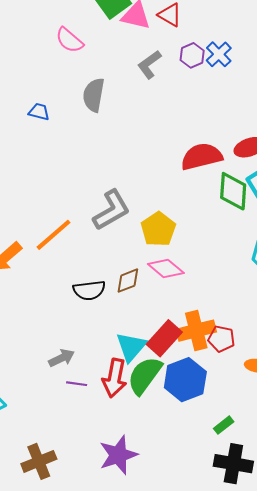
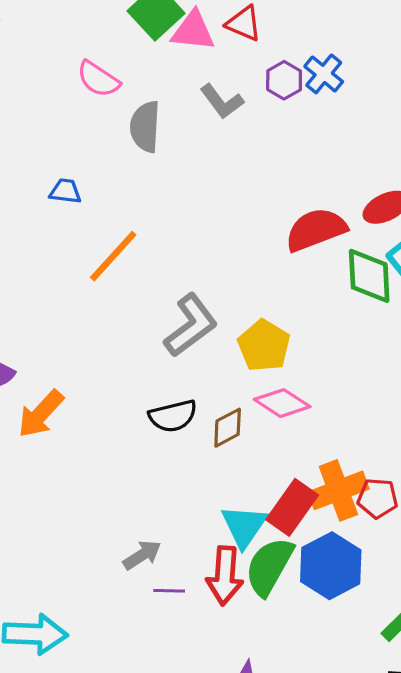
gray L-shape: (149, 65) -> (222, 101), turned -84
gray semicircle: (94, 95) -> (145, 127), moved
orange line: (53, 235) -> (113, 256), moved
black semicircle: (89, 290) -> (173, 416), moved

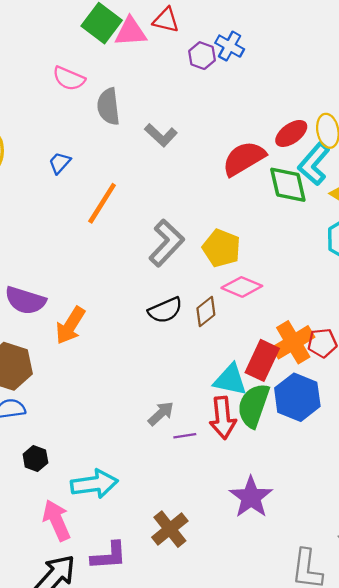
gray L-shape: (222, 101) -> (161, 135), moved
blue trapezoid: (65, 191) -> (60, 163), turned -45
cyan triangle: (244, 526) -> (230, 380), turned -42

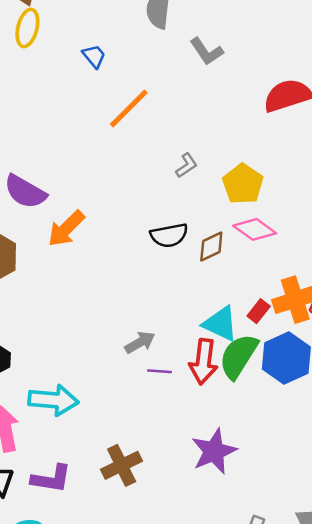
blue trapezoid: (60, 163) -> (94, 56), turned 85
gray L-shape: (166, 243) -> (186, 165), size x0.5
red rectangle: (262, 360) -> (259, 311), size x0.6

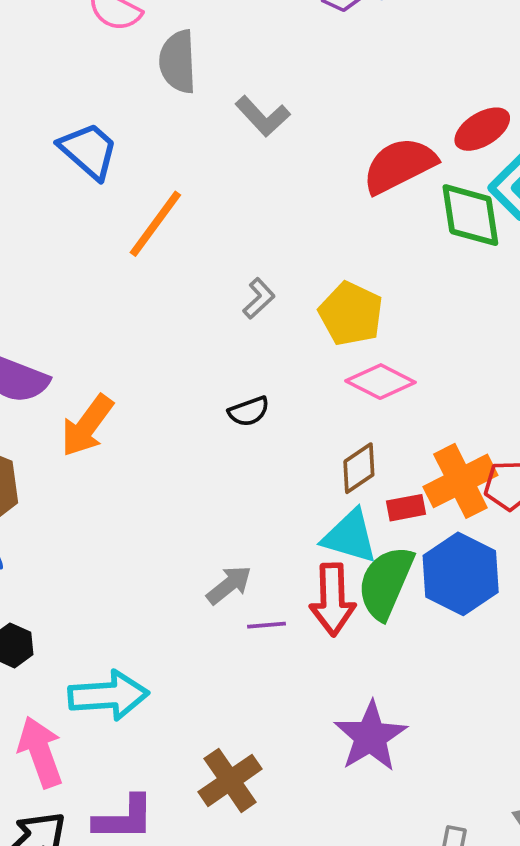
blue trapezoid: (94, 56) -> (89, 151), size x1.6
black semicircle: (169, 235) -> (249, 411), size x0.7
brown diamond: (211, 247) -> (359, 468), moved
red rectangle: (259, 311) -> (406, 508), turned 50

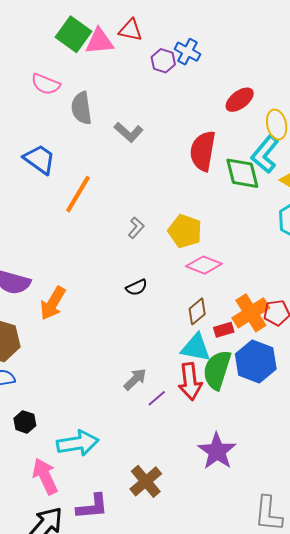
red ellipse: (482, 129) -> (240, 100), moved
red semicircle: (399, 165) -> (203, 151), turned -48
purple line: (266, 625) -> (157, 398), turned -30

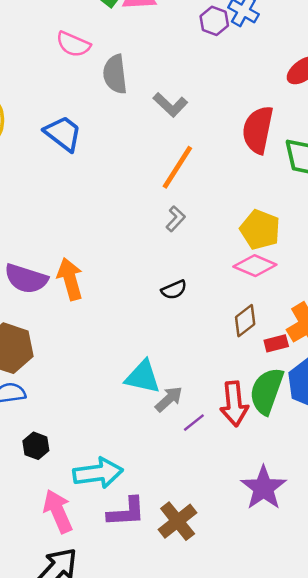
orange line: (78, 194) -> (177, 167), moved
yellow pentagon: (185, 231) -> (260, 230), moved
orange arrow: (53, 303) -> (70, 279), moved, turned 132
cyan triangle: (196, 348) -> (143, 377), moved
purple L-shape: (92, 507) -> (126, 512), moved

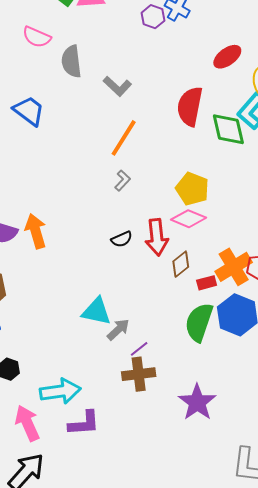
red arrow: (234, 404) -> (157, 237), moved
brown cross: (178, 521) -> (139, 374), moved, turned 32

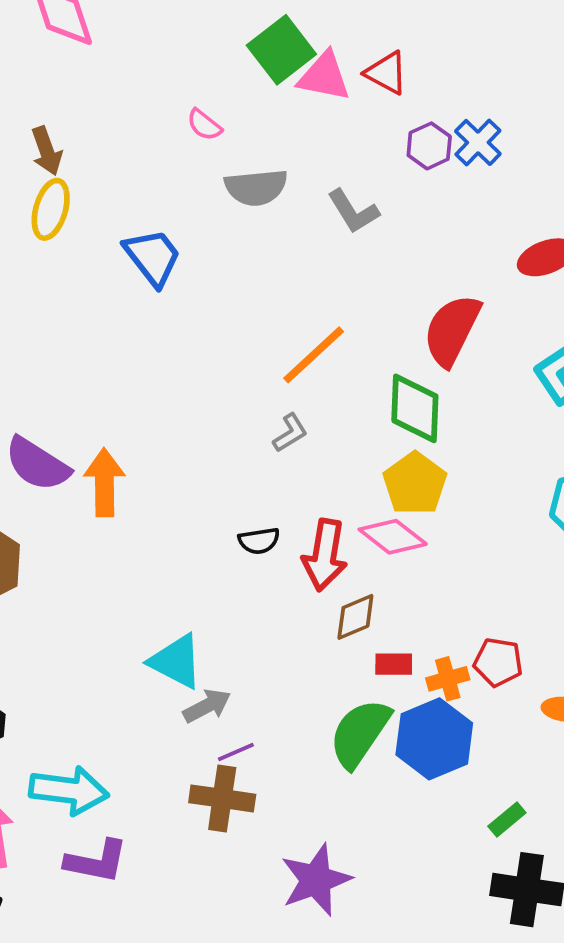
pink semicircle: (37, 37) -> (204, 125), size x0.7
gray semicircle: (71, 61) -> (256, 187), turned -104
gray L-shape: (117, 86) -> (353, 211), moved
green diamond: (228, 129) -> (415, 408), moved
orange cross: (234, 267) -> (448, 679), moved, size x0.6

